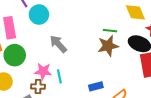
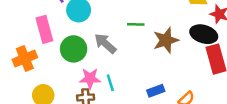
green line: (110, 31) -> (136, 24), moved
green circle: (15, 55) -> (74, 49), moved

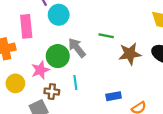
green circle: (74, 49) -> (58, 56), moved
pink star: (90, 78) -> (40, 70), moved, turned -30

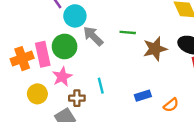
pink rectangle: (26, 26) -> (43, 54), moved
gray arrow: (77, 48) -> (93, 36), moved
green circle: (58, 56) -> (65, 46), moved

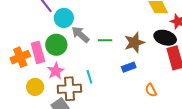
green line: (128, 32) -> (105, 40), moved
blue rectangle: (143, 96) -> (129, 67), moved
brown cross: (77, 98) -> (69, 89), size x1.6
orange semicircle: (171, 105) -> (151, 90), turned 104

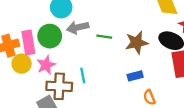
gray arrow: (80, 34) -> (78, 27), turned -60
blue rectangle: (129, 67) -> (135, 76), moved
yellow circle: (35, 87) -> (22, 64), moved

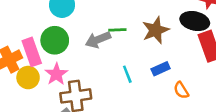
gray arrow: (78, 27) -> (98, 40), moved
cyan line: (83, 75) -> (127, 74), moved

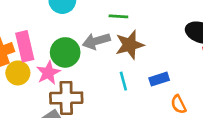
green line: (117, 30) -> (118, 16), moved
brown star: (156, 30) -> (130, 45), moved
green circle: (55, 40) -> (65, 52), moved

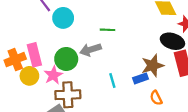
brown star: (130, 45) -> (153, 66), moved

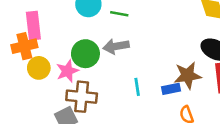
green line: (107, 30) -> (119, 14), moved
pink rectangle: (34, 55) -> (33, 26), moved

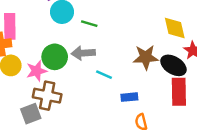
brown star: (188, 75) -> (146, 57), moved
cyan line: (137, 87) -> (104, 75), moved, turned -63

